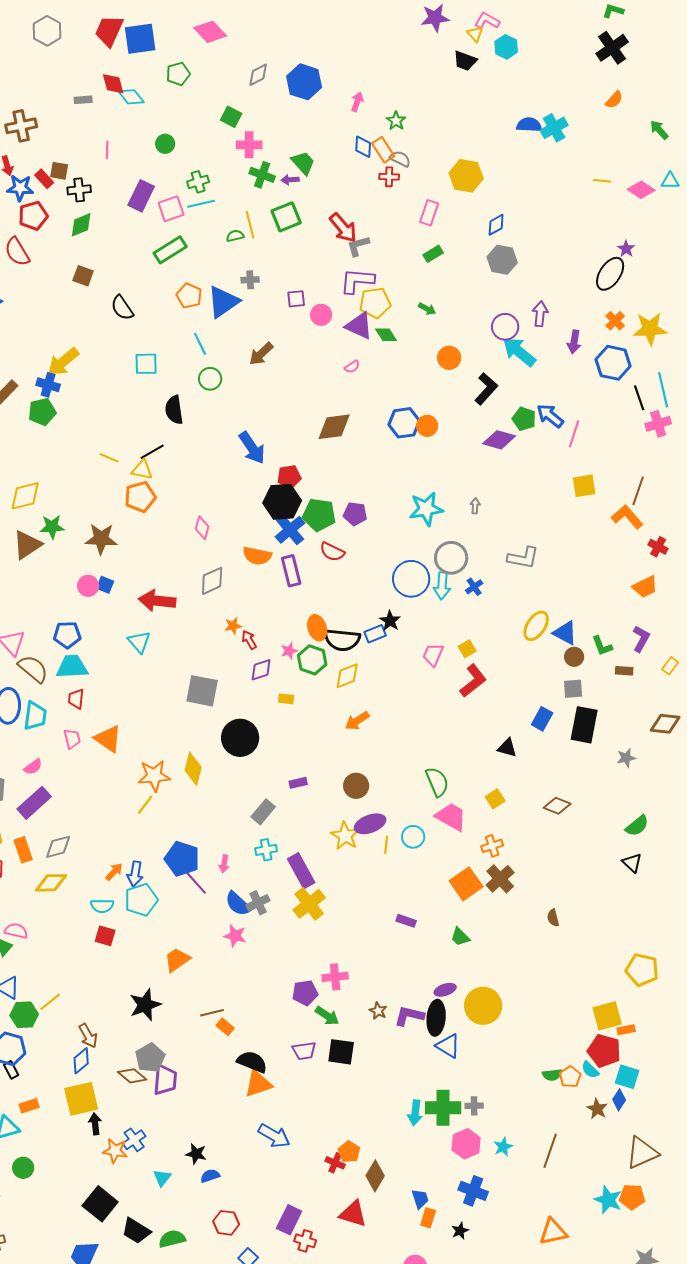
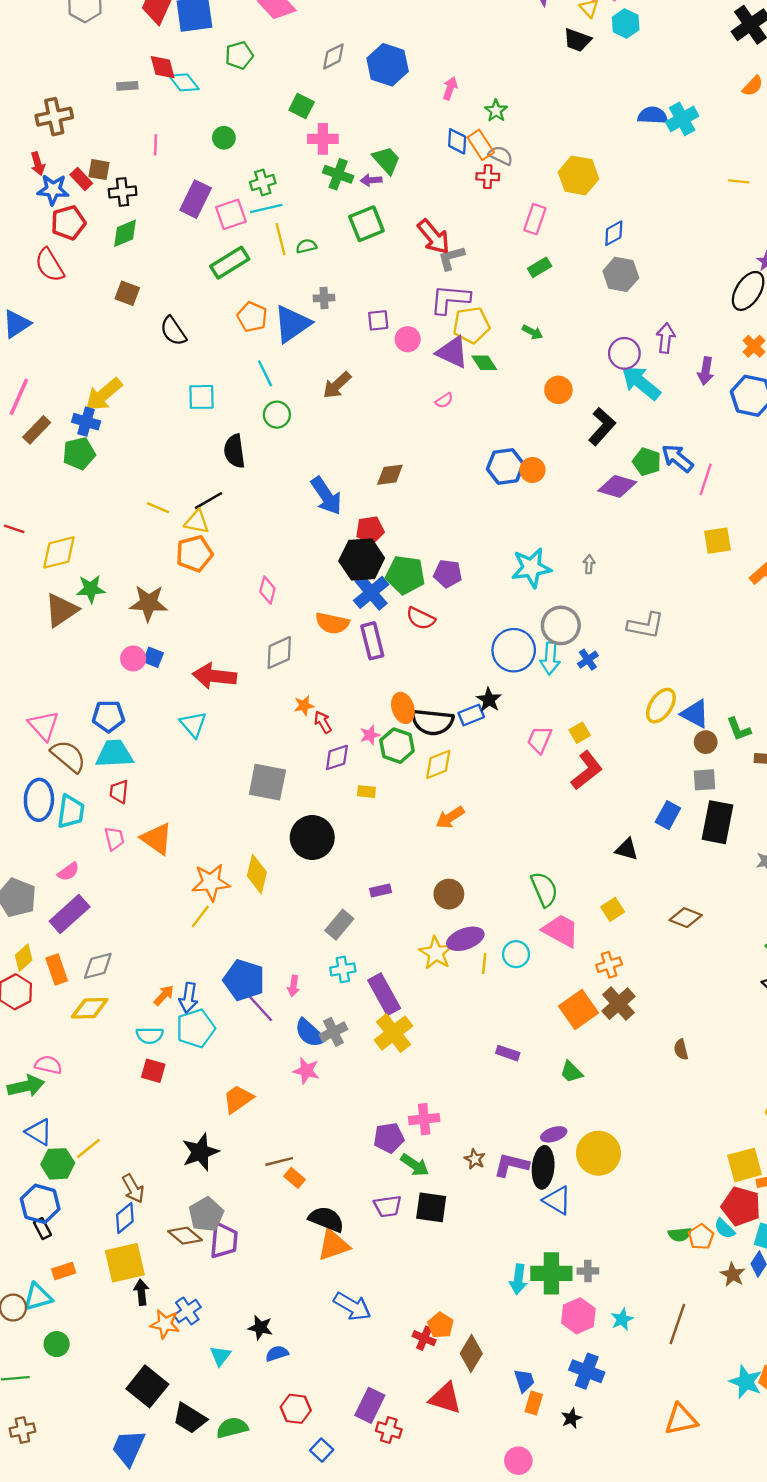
yellow line: (250, 225) -> (280, 239), moved
brown diamond: (334, 427) -> (390, 475), moved, size x0.7

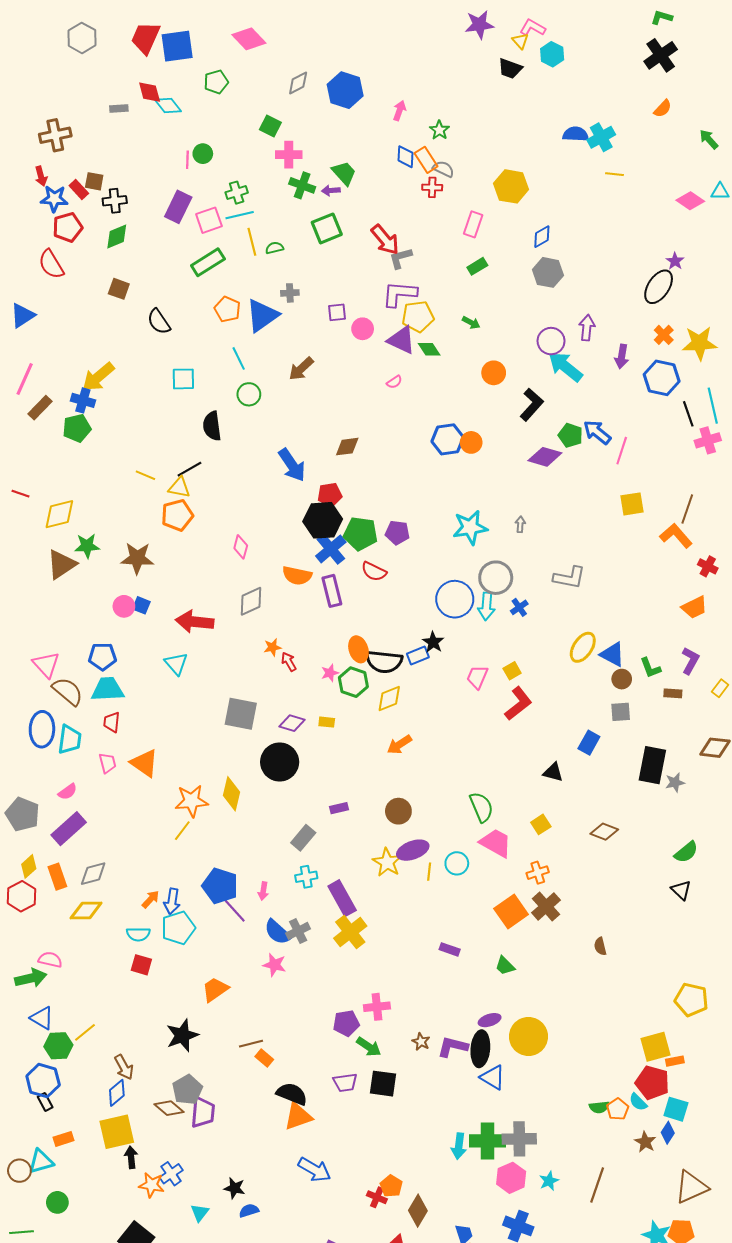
pink line: (156, 145) -> (187, 160), moved
yellow line: (739, 181) -> (615, 174), moved
purple diamond: (337, 757) -> (292, 723), moved, turned 35
black rectangle: (717, 822) -> (652, 765), moved
gray cross: (588, 1271) -> (519, 1139), size x1.8

